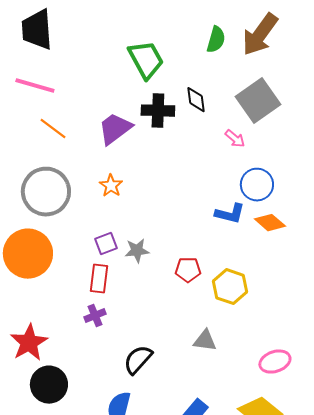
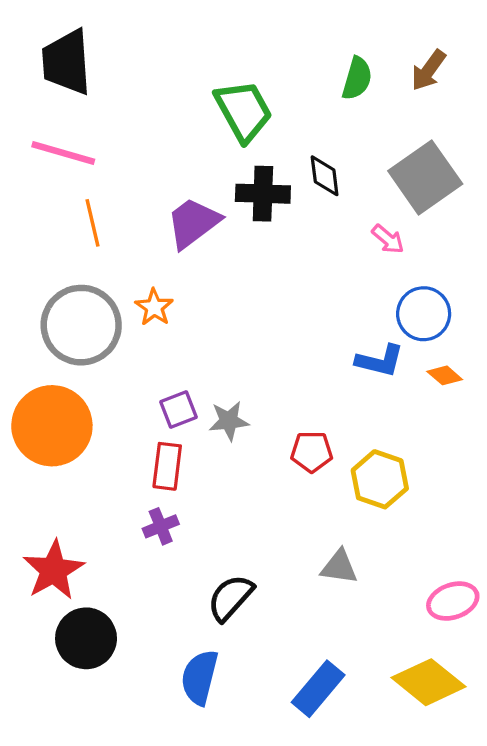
brown arrow: (260, 35) -> (428, 70), size x0.6
orange line: (53, 129) -> (93, 223), turned 40
orange star: (111, 186) -> (154, 307), moved
orange diamond: (270, 223) -> (445, 375), size x0.7

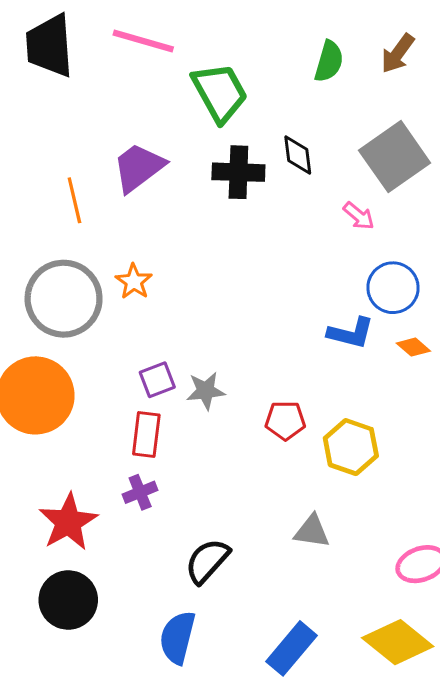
pink line: (63, 153) -> (143, 41), moved
purple trapezoid: (193, 223) -> (138, 167), moved
red star: (54, 570) -> (68, 522), moved

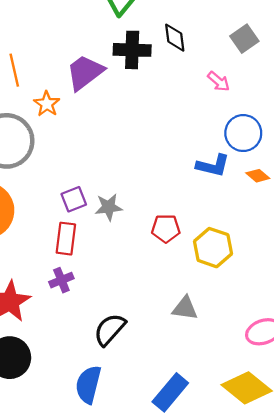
gray square: (395, 157) -> (244, 39), size x0.6
purple trapezoid: (138, 167) -> (85, 72), moved
orange star: (134, 281) -> (47, 104), moved

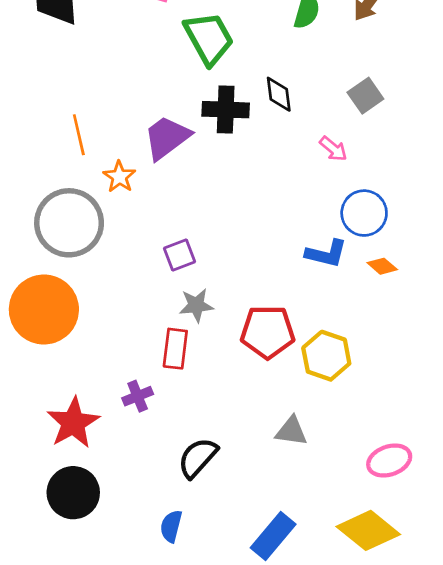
purple square: (74, 199) -> (180, 255), moved
red pentagon: (166, 228) -> (268, 332), size x1.5
red rectangle: (66, 239) -> (175, 349), moved
blue semicircle: (88, 385) -> (171, 526), size x0.7

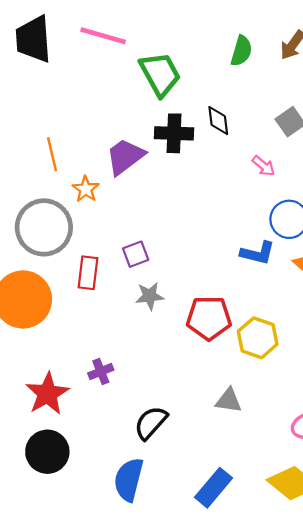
red rectangle: (175, 349) -> (88, 273), moved
blue semicircle: (171, 526) -> (129, 480), size x1.6

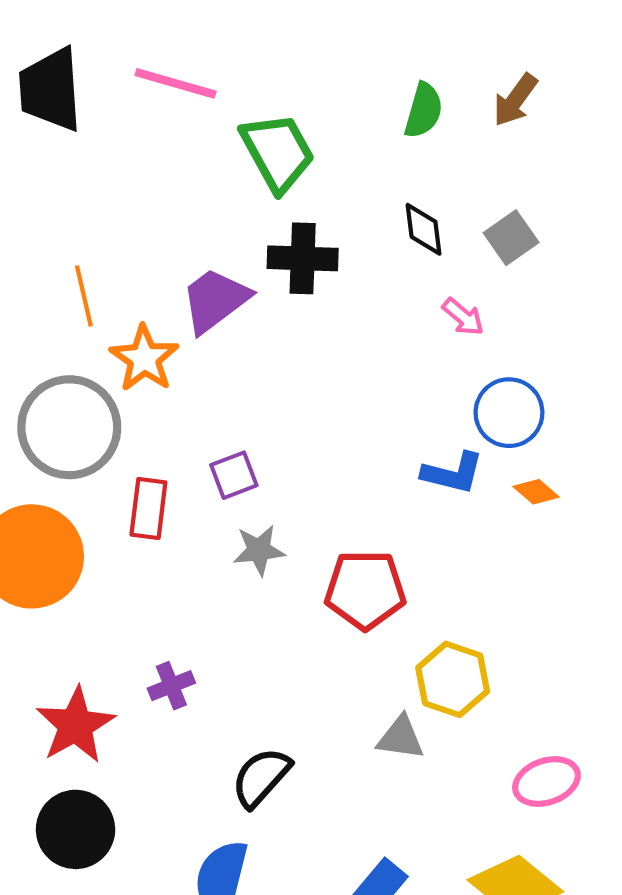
black diamond: (218, 121) -> (424, 229), moved
orange star: (86, 189) -> (144, 358), size x1.4
yellow hexagon: (258, 338) -> (453, 679), moved

